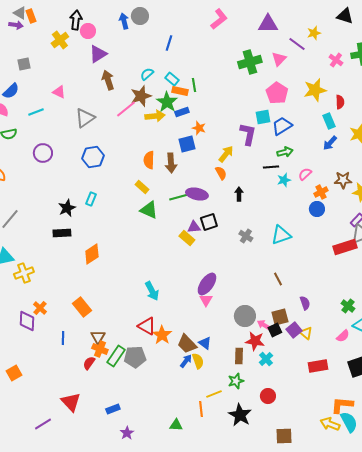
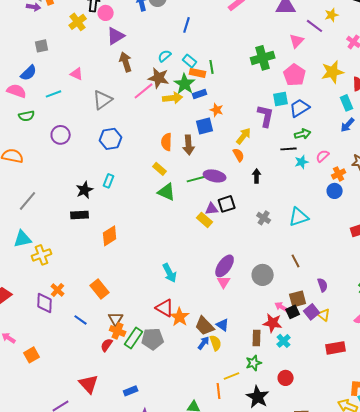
green cross: (250, 62) -> (263, 58), moved
brown star: (141, 96) -> (159, 78), turned 30
gray circle: (245, 316) -> (263, 275), moved
blue line: (63, 338) -> (81, 320), turned -56

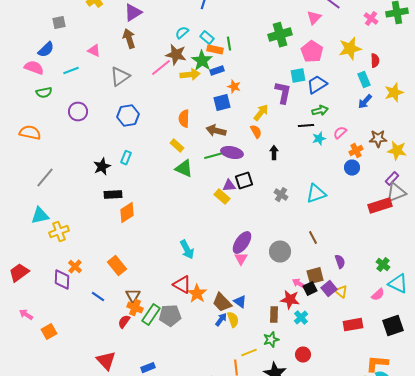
brown arrow: (126, 62) -> (129, 39), moved
brown arrow: (189, 145) -> (216, 131), moved, turned 108
black rectangle: (80, 215) -> (113, 195), moved

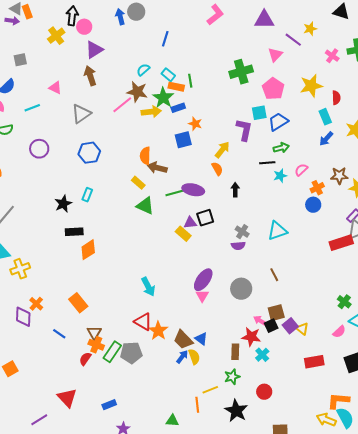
brown arrow: (216, 131) -> (157, 168), moved
purple semicircle: (340, 262) -> (238, 246), moved, turned 104

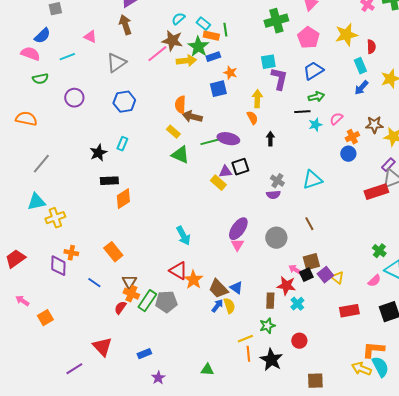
cyan square: (259, 113) -> (268, 62), moved
yellow arrow: (222, 150) -> (257, 99), turned -36
orange cross: (36, 304) -> (71, 253), turned -32
orange line: (197, 405) -> (248, 354), moved

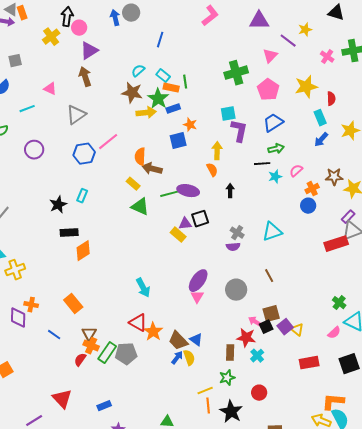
pink line: (157, 54) -> (108, 142), moved

